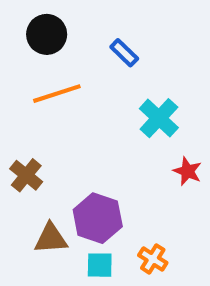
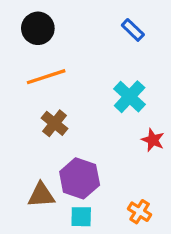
blue rectangle: (124, 53) -> (133, 30), moved
brown cross: (26, 175) -> (55, 123), moved
orange cross: (153, 259) -> (140, 212), moved

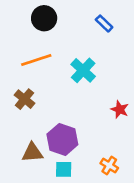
black circle: (38, 28) -> (44, 18), moved
cyan cross: (130, 97) -> (83, 70), moved
brown cross: (55, 123) -> (25, 99), moved

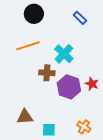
brown cross: (25, 99) -> (47, 73), moved, turned -35
purple hexagon: (62, 139) -> (69, 87), moved

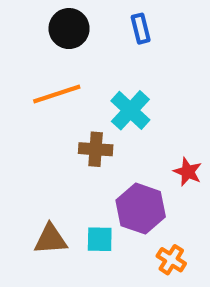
blue rectangle: (80, 18) -> (141, 29), moved, turned 32
purple hexagon: (69, 87) -> (141, 209), moved
cyan square: (49, 130) -> (100, 239), moved

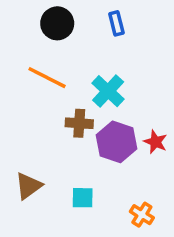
orange line: (57, 94) -> (47, 78), turned 45
purple hexagon: (141, 209) -> (116, 142), moved
brown triangle: (51, 239) -> (28, 186), moved, turned -32

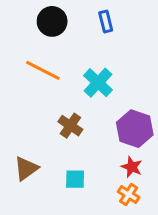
brown cross: (79, 123) -> (70, 126), moved, turned 30
purple hexagon: (116, 142) -> (135, 129), moved
red star: (155, 142) -> (132, 167), moved

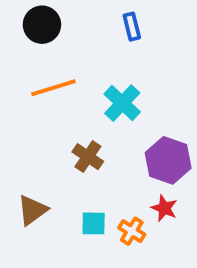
black circle: (52, 21) -> (42, 25), moved
orange line: (43, 70) -> (53, 88), turned -44
orange cross: (129, 194) -> (132, 231), moved

